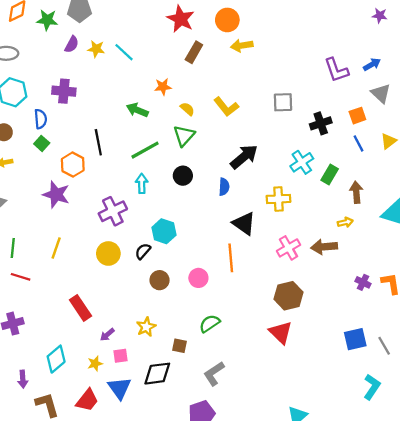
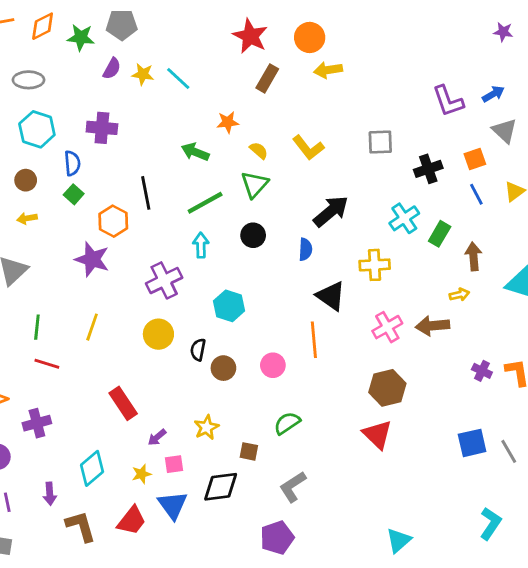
black semicircle: (143, 251) -> (198, 350), moved, turned -30
cyan L-shape: (372, 387) -> (490, 523), moved

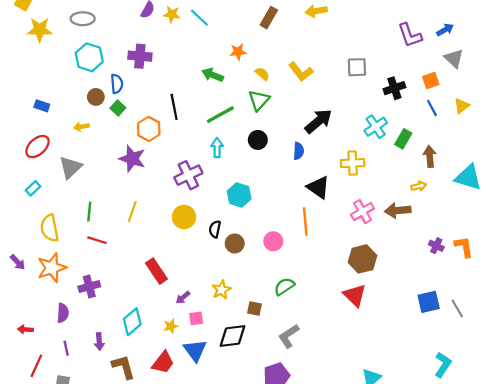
brown circle: (26, 180) -> (96, 97), moved

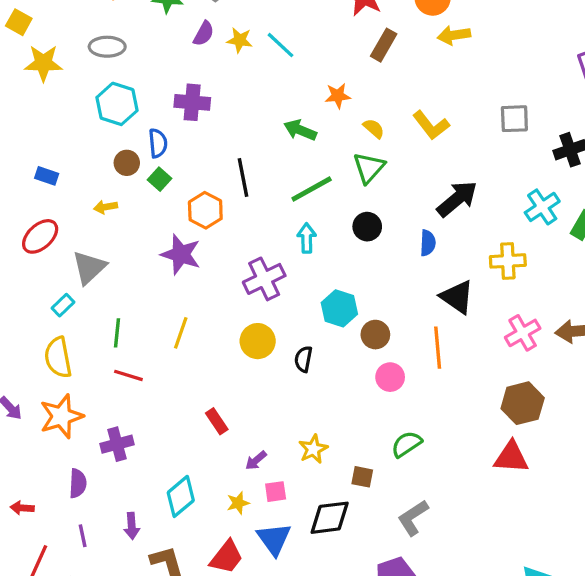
cyan rectangle: (33, 188) -> (63, 305), moved
brown circle: (235, 243) -> (375, 335), moved
red rectangle: (156, 271) -> (217, 421), size x0.7
red triangle: (355, 295) -> (511, 457), turned -40

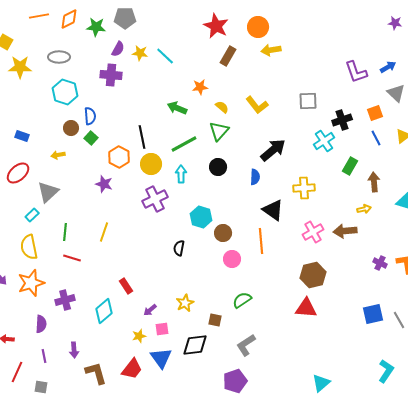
purple cross: (192, 102) -> (111, 75), moved
cyan cross: (542, 207) -> (324, 141), moved
purple star: (181, 254) -> (104, 184), size x0.7
yellow circle: (258, 341) -> (151, 164), moved
cyan diamond: (181, 496) -> (104, 311), moved

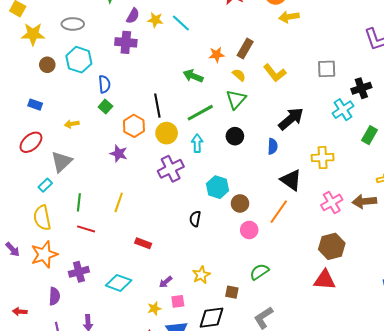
brown rectangle: (228, 56) -> (245, 48), moved
brown circle: (71, 128) -> (47, 65), moved
orange line: (261, 241) -> (279, 212), turned 40
red rectangle: (126, 286) -> (143, 243), moved, turned -35
cyan diamond: (104, 311) -> (119, 283), turned 60

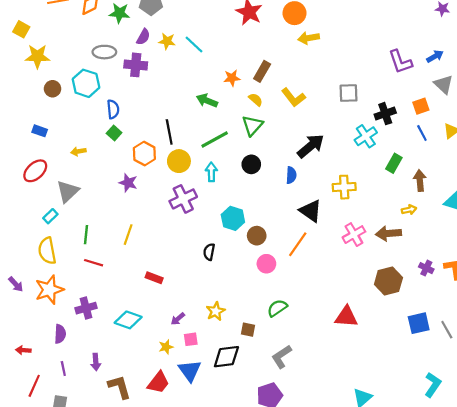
gray ellipse: (73, 24) -> (104, 52), moved
brown hexagon: (332, 246) -> (388, 281), moved

